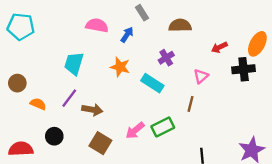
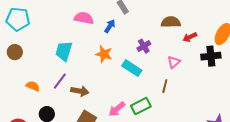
brown semicircle: (180, 25) -> (171, 22), moved
brown circle: (17, 83) -> (15, 52), moved

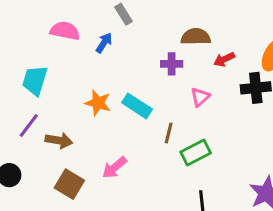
purple cross: (144, 46) -> (172, 64), moved, turned 32
orange star: (104, 54) -> (98, 103), moved
brown line: (165, 86) -> (169, 133), moved
green rectangle: (141, 106) -> (196, 153), moved

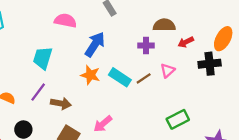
blue arrow: (104, 43) -> (95, 44), moved, size x1.6
brown line: (169, 133) -> (144, 78), moved, turned 42
green rectangle: (196, 153) -> (178, 119), moved

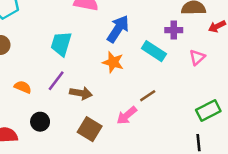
cyan rectangle: (120, 77) -> (154, 51), moved
brown line: (144, 78) -> (148, 96), moved

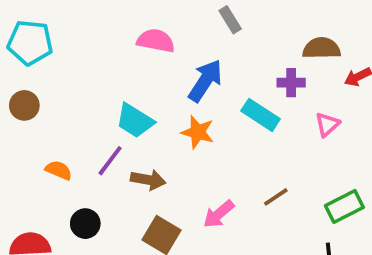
cyan trapezoid: (61, 44) -> (135, 121), moved, turned -75
brown line: (148, 96) -> (276, 197), moved

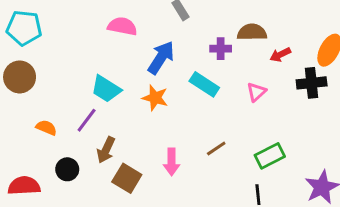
purple cross: (291, 83) -> (221, 49), moved
brown circle: (24, 105) -> (20, 77), size x1.4
brown arrow: (148, 180) -> (106, 150), moved, turned 105
pink arrow: (219, 214) -> (172, 162), turned -50

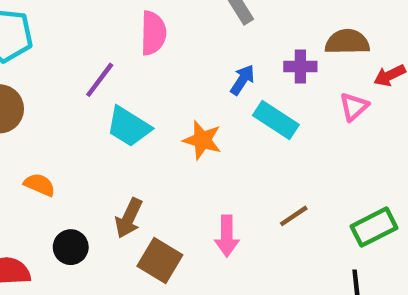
pink semicircle: (122, 26) -> (153, 33), turned 80
blue arrow: (161, 58) -> (242, 80), moved, size x0.6
pink triangle: (256, 92) -> (354, 107), moved
purple line: (87, 120) -> (100, 80), moved

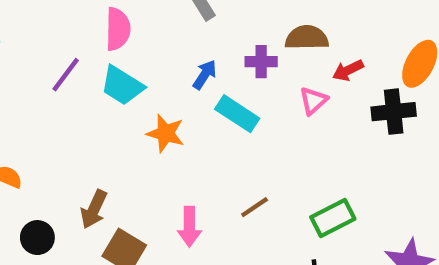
cyan trapezoid: (129, 127) -> (122, 85), moved

